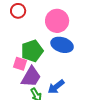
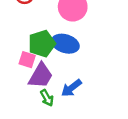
blue ellipse: (62, 45) -> (65, 44), moved

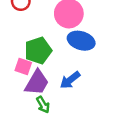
blue ellipse: (65, 44) -> (81, 41), moved
blue arrow: (71, 88) -> (70, 80), moved

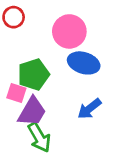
blue arrow: (70, 80) -> (89, 109), moved
green arrow: (43, 105) -> (39, 137), size x1.5

